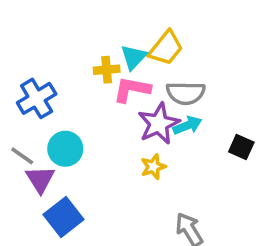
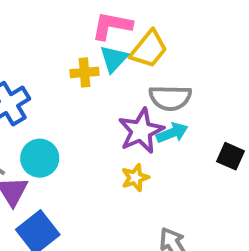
pink L-shape: (132, 89) -> (112, 26), moved

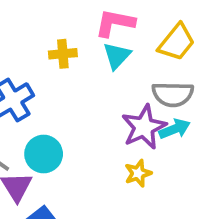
yellow trapezoid: (149, 49) -> (177, 42), moved
yellow cross: (85, 72) -> (63, 54), moved

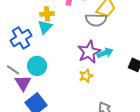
cyan triangle: (117, 56) -> (45, 27), moved
gray semicircle: (173, 94) -> (96, 20), moved

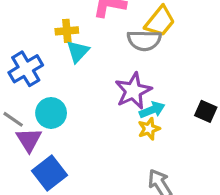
cyan triangle: (45, 27) -> (78, 51), moved
cyan arrow: (105, 53) -> (152, 110), moved
yellow star: (86, 76) -> (149, 129), moved

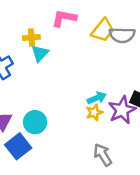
gray semicircle: (144, 40) -> (122, 35), moved
purple star: (133, 91) -> (122, 110), moved
cyan circle: (51, 113) -> (35, 122), moved

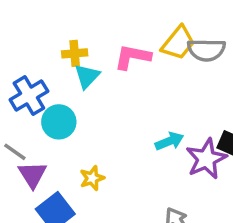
pink L-shape: (64, 18) -> (133, 57), moved
yellow star: (94, 112) -> (92, 178), moved
cyan circle: (35, 122) -> (59, 122), moved

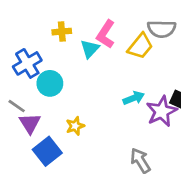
yellow trapezoid: (178, 43) -> (140, 46), moved
pink L-shape: (133, 57) -> (106, 34), turned -68
cyan triangle: (87, 76) -> (90, 49), moved

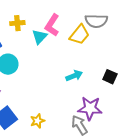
purple star: (162, 111) -> (90, 108), moved, turned 30
yellow star: (75, 126) -> (37, 121), moved

